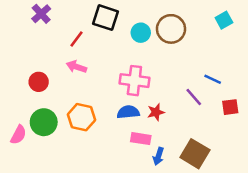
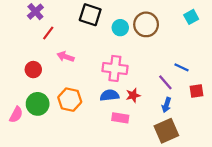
red line: (76, 39) -> (48, 33), moved
brown square: (195, 154) -> (166, 131), turned 35
blue arrow: (158, 156) -> (166, 105), moved

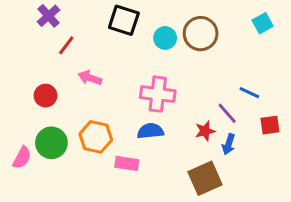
red star: (133, 95) -> (205, 131), moved
pink rectangle: (120, 118) -> (127, 163), moved
brown square: (166, 131) -> (205, 178), moved

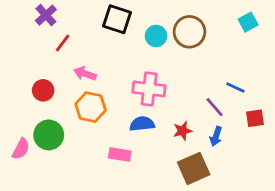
red star: (205, 131) -> (183, 131), moved
orange hexagon: (96, 137) -> (91, 107), moved

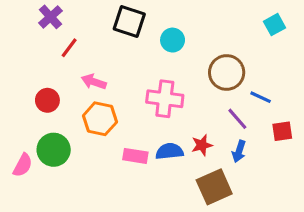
brown circle: (189, 32) -> (227, 72), moved
blue semicircle: (142, 124) -> (169, 151), moved
pink rectangle: (120, 154) -> (135, 156), moved

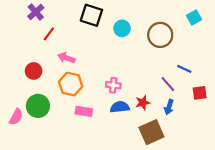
brown circle: (227, 72) -> (160, 35), moved
pink cross: (165, 99) -> (113, 85), moved, size x0.6
pink rectangle: (135, 156) -> (84, 111), moved

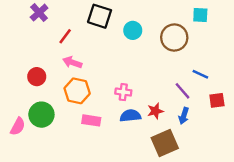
cyan square: (194, 17) -> (200, 15), moved, turned 32
red line: (49, 34) -> (65, 36), moved

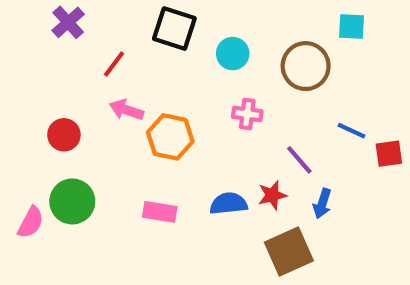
orange hexagon: (77, 91) -> (170, 137), moved
purple line: (183, 91) -> (299, 160), moved
pink cross: (123, 92) -> (247, 114), moved
red square: (217, 100) -> (389, 154), moved

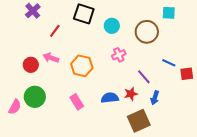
pink arrow: (126, 110) -> (51, 58), moved
pink cross: (247, 114) -> (119, 55), turned -32
pink rectangle: (160, 212) -> (77, 102), turned 49

